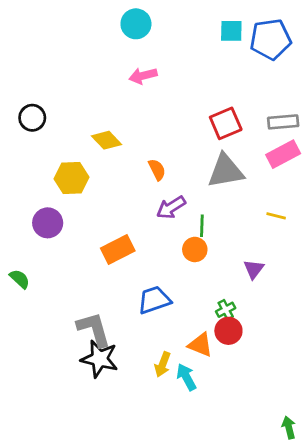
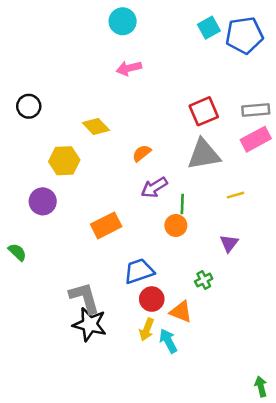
cyan square: (231, 31) -> (209, 28), turned -30
orange semicircle: (157, 170) -> (142, 153), turned -102
yellow line: (276, 216) -> (235, 195), moved, turned -30
red circle: (228, 331) -> (152, 299), moved

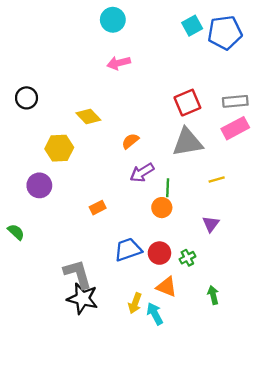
orange rectangle: (106, 225) -> (98, 208), size x0.6
red circle: (152, 299) -> (159, 253), moved
green arrow: (261, 387) -> (213, 295), moved

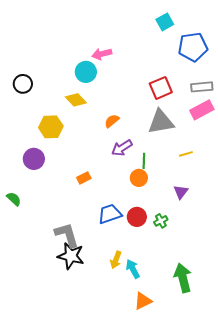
cyan circle: (113, 20) -> (86, 72), moved
blue pentagon: (225, 33) -> (193, 47), moved
orange triangle: (166, 287) -> (143, 301), moved, turned -48
green arrow: (213, 295) -> (183, 278), moved, size x1.8

